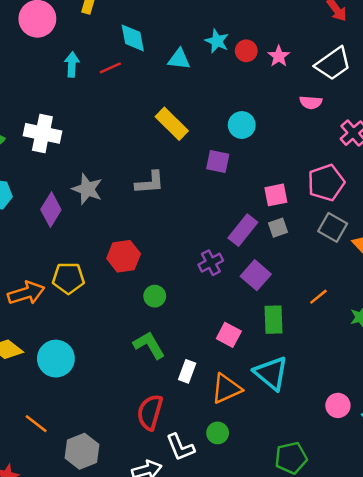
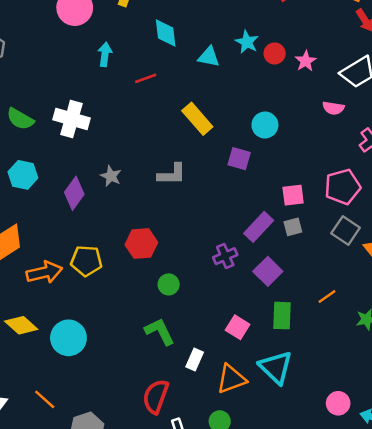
red line: (110, 68) -> (146, 78), moved
gray star: (87, 189) -> (111, 176), size x0.7

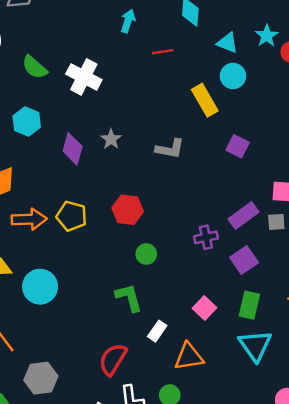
cyan circle: (265, 125) -> (233, 76), moved
purple diamond: (74, 193) -> (73, 149), turned -32
cyan triangle: (276, 367) -> (255, 346), moved

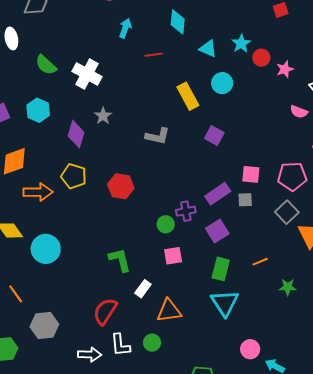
cyan circle: (233, 76) -> (222, 83), moved
gray star: (111, 139) -> (103, 116), moved
yellow pentagon: (72, 216) -> (74, 176), moved
green circle: (146, 254) -> (166, 224), moved
pink square: (204, 308) -> (173, 256), moved, turned 36

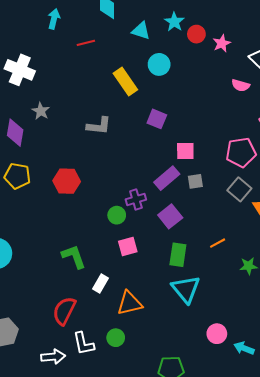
pink square: (251, 174) -> (185, 151), moved

